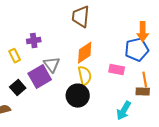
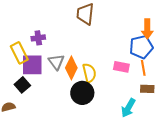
orange diamond: (85, 53) -> (71, 68), moved, turned -30
yellow rectangle: (15, 56) -> (19, 53), size x1.5
purple square: (40, 77) -> (32, 65), moved, turned 30
orange line: (145, 80) -> (143, 68), moved

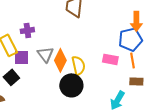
purple square: (32, 65) -> (21, 57), size x0.7

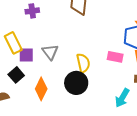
purple cross: (27, 30) -> (32, 11), moved
orange diamond: (60, 60) -> (41, 89), moved

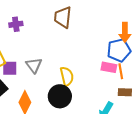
pink rectangle: (115, 57) -> (109, 67), moved

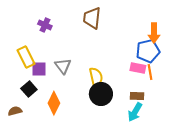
purple cross: (16, 24) -> (45, 25), turned 32
brown rectangle: (125, 92) -> (137, 96), moved
black circle: (60, 96) -> (101, 94), moved

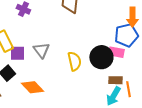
orange line: (150, 72) -> (128, 89), moved
black circle: (101, 94) -> (101, 57), moved
orange diamond: (54, 103) -> (32, 87), turned -70

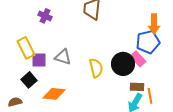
gray triangle: (41, 50) -> (63, 57), turned -36
pink rectangle: (116, 52) -> (138, 59), turned 35
orange diamond: (32, 87) -> (54, 94), turned -40

